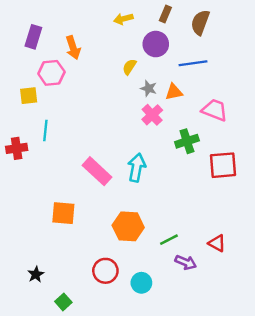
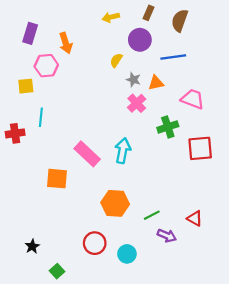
orange square: (63, 213) -> (57, 179), moved

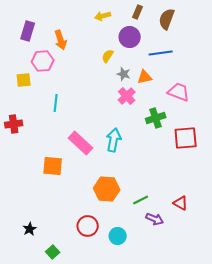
cyan line: (41, 117) -> (56, 103), moved

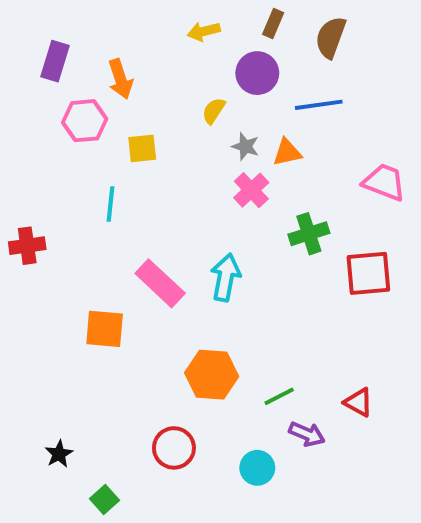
yellow square: (24, 80) -> (142, 148), moved
pink trapezoid: (179, 92) -> (384, 182), moved
cyan circle: (118, 236) -> (257, 468), moved

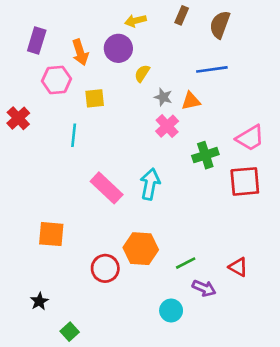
purple circle: (257, 73) -> (118, 48), moved
pink trapezoid: (384, 182) -> (250, 138), moved, turned 128
red cross: (27, 246) -> (18, 118), moved, turned -35
orange square: (105, 329) -> (51, 234), moved
red circle: (174, 448) -> (105, 268), moved

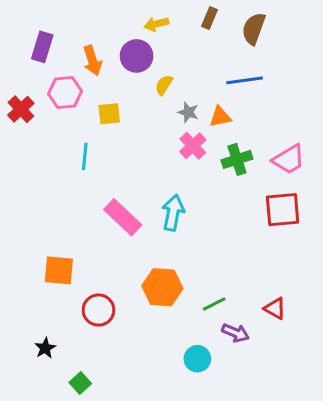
red cross: (18, 118) -> (21, 109), moved
green cross: (205, 155) -> (237, 159), moved
red circle: (105, 268) -> (98, 310), moved

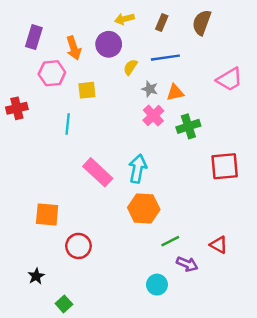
brown rectangle: (210, 18) -> (162, 23), moved
blue line: (245, 80) -> (165, 58), moved
red cross: (21, 109) -> (17, 108), moved, turned 30
pink trapezoid: (289, 159) -> (229, 79), moved
orange hexagon: (162, 287) -> (144, 209), moved

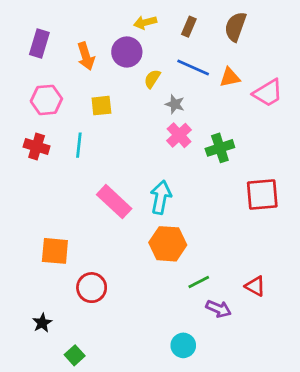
blue line: (165, 58) -> (193, 68), turned 32
pink hexagon: (52, 73) -> (46, 100), moved
orange triangle: (175, 93) -> (230, 77), moved
red cross: (17, 108) -> (37, 147), moved, turned 30
cyan circle: (157, 285) -> (183, 345), moved

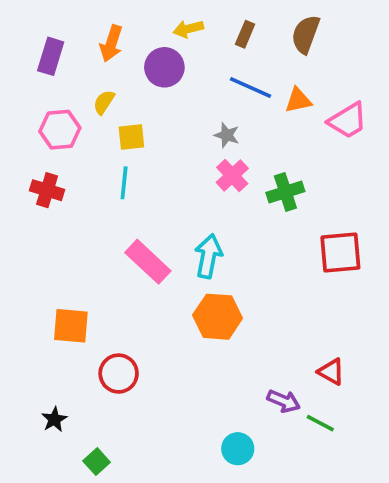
orange arrow: (86, 56) -> (111, 43), moved, turned 36
yellow semicircle: (152, 79) -> (104, 102), moved
cyan line: (79, 145) -> (124, 183), moved
green line: (199, 282) -> (320, 423), moved, turned 55

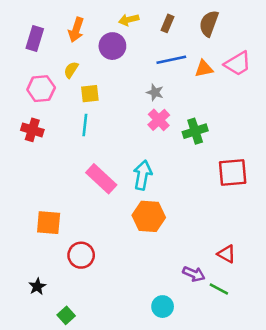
blue line: (251, 87) -> (171, 60), turned -36
pink trapezoid: (348, 120) -> (238, 64), moved

